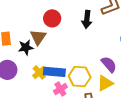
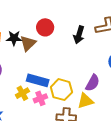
black star: (26, 47) -> (14, 38), moved
purple semicircle: (109, 64) -> (93, 83), turned 60
yellow cross: (39, 72) -> (22, 93), moved

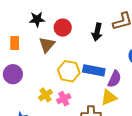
black star: (14, 38) -> (37, 19), moved
blue rectangle: (38, 80) -> (94, 70), moved
yellow hexagon: (61, 90) -> (69, 71), moved

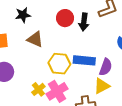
red circle: (63, 28) -> (65, 18), moved
brown triangle: (47, 45) -> (35, 39), turned -42
pink cross: (64, 99) -> (57, 91), size x1.5

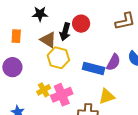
black arrow: (84, 22) -> (65, 32), moved
yellow hexagon: (59, 64) -> (58, 58), moved
purple semicircle: (106, 67) -> (113, 62), moved

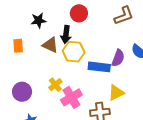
red circle: (81, 24) -> (79, 13), moved
yellow hexagon: (58, 58) -> (74, 52), moved
purple circle: (12, 67) -> (22, 92), moved
yellow cross: (44, 90) -> (55, 85), moved

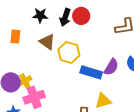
black arrow: (66, 35) -> (65, 17), moved
yellow cross: (55, 85) -> (25, 81), moved
pink cross: (71, 97) -> (34, 97), moved

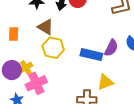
orange rectangle: (15, 37) -> (14, 34), moved
yellow hexagon: (69, 53) -> (53, 48), moved

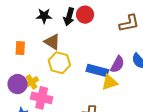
yellow triangle: (105, 82) -> (109, 82), moved
pink cross: (36, 83) -> (42, 98), turned 35

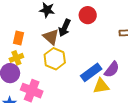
black arrow: (69, 17) -> (65, 28), moved
blue rectangle: (97, 70) -> (91, 72), turned -60
yellow cross: (31, 82) -> (16, 58), moved

